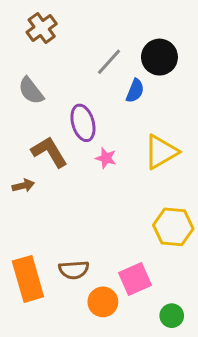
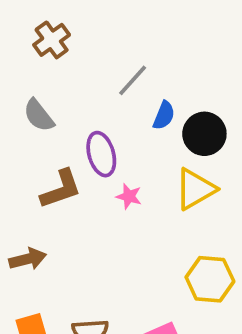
black circle: (159, 57) -> (204, 134), moved
brown L-shape: (49, 152) -> (61, 189), turned 102
brown arrow: (23, 186) -> (28, 259), moved, size x1.4

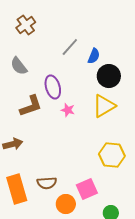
blue semicircle: (164, 115) -> (94, 56), moved

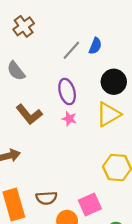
blue semicircle: (94, 56) -> (95, 46), moved
purple ellipse: (53, 87) -> (67, 92), moved
brown L-shape: (31, 106) -> (29, 114), turned 70

